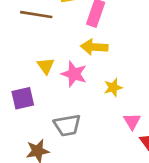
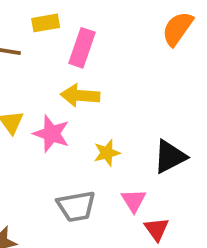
gray trapezoid: (67, 125) -> (76, 206), moved

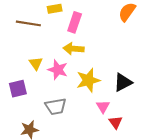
yellow star: (107, 153) -> (88, 80), size x1.6
gray trapezoid: (76, 206) -> (56, 106), moved

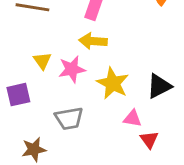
pink star: (58, 70) -> (72, 69), turned -30
yellow star: (88, 80) -> (113, 83), turned -30
pink triangle: (103, 106) -> (132, 118), turned -48

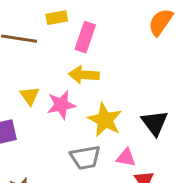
black triangle: (159, 86) -> (155, 123), turned -40
gray trapezoid: (69, 118) -> (85, 158), moved

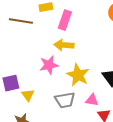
yellow triangle: (30, 96) -> (28, 95), moved

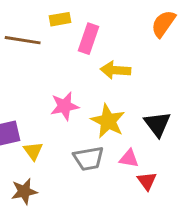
yellow arrow: (64, 45) -> (115, 70), moved

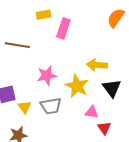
brown line: (23, 40) -> (17, 45), moved
yellow arrow: (115, 70) -> (97, 65), moved
gray trapezoid: (89, 158) -> (51, 106), moved

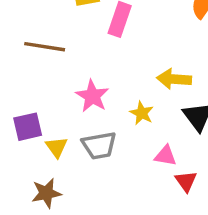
pink star: (47, 75) -> (92, 96), turned -30
yellow star: (77, 86) -> (142, 113), size x0.6

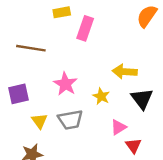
purple square: (28, 127) -> (19, 94), moved
pink triangle: (166, 156) -> (118, 127), turned -42

